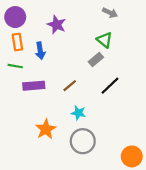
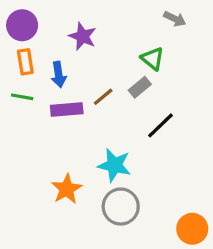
gray arrow: (110, 13) -> (175, 19), moved
purple rectangle: (34, 86) -> (67, 110), moved
brown line: (70, 86) -> (103, 97), moved
cyan star: (78, 113) -> (114, 165), size x1.5

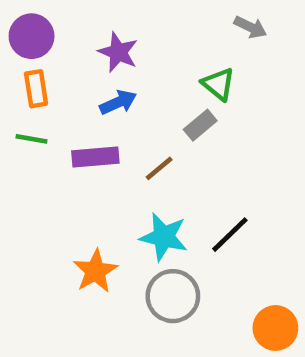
blue arrow: (59, 75) -> (118, 102), moved, turned -105
brown line: (103, 97) -> (159, 168), moved
black line: (160, 125) -> (230, 235), moved

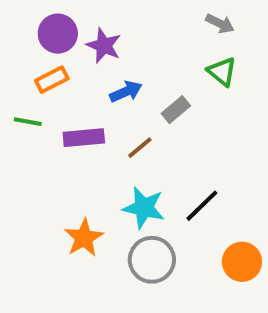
purple circle: (32, 36) -> (58, 34), moved
green triangle: (218, 84) -> (222, 72), moved
orange rectangle: (36, 89) -> (52, 80), moved, turned 72
blue arrow: (118, 102) -> (126, 92), moved
orange circle: (275, 328) -> (242, 262), moved

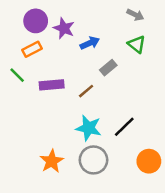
blue arrow: (126, 92) -> (90, 43), moved
green line: (28, 122) -> (17, 75), turned 35
orange star: (84, 238) -> (52, 161), moved

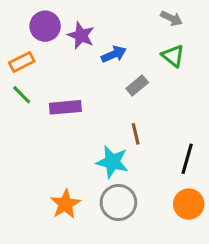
orange rectangle: (32, 49) -> (22, 62), moved
brown line: (86, 91) -> (136, 134), moved, turned -63
black line: (124, 127) -> (187, 159), moved, turned -30

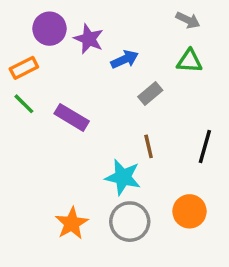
green triangle: (173, 56) -> (190, 61), turned -35
purple rectangle: (65, 107) -> (72, 117), turned 36
black line: (187, 159) -> (205, 146), moved
orange circle: (189, 204) -> (190, 211), moved

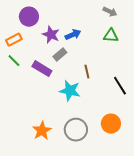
purple star: (89, 39) -> (51, 35), moved
gray rectangle: (150, 94) -> (60, 55), moved
brown line: (149, 146) -> (87, 72), moved
black line: (205, 146) -> (120, 86), turned -48
cyan star: (123, 177) -> (70, 91), moved

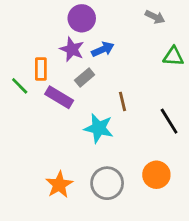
purple circle: (29, 17) -> (82, 18), moved
green triangle: (111, 36) -> (173, 56), moved
orange rectangle: (14, 40) -> (41, 69), moved, turned -63

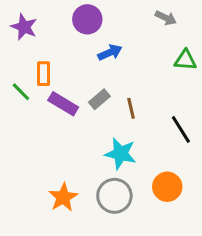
purple star: (72, 49) -> (24, 27), moved
gray rectangle: (85, 78) -> (99, 99), moved
cyan star: (99, 128) -> (120, 154), moved

